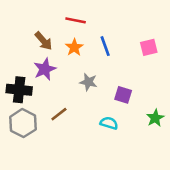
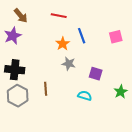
brown arrow: (43, 41) -> (21, 16), moved
orange star: (74, 47) -> (63, 44), moved
purple star: (45, 69) -> (13, 36), moved
brown line: (59, 114) -> (46, 89), turned -56

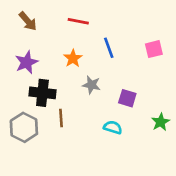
purple star: (13, 36) -> (27, 62), moved
orange star: (63, 44) -> (73, 58), moved
black cross: (15, 70) -> (42, 93), moved

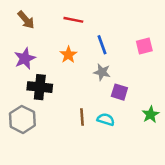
gray star: (92, 85) -> (102, 72), moved
brown line: (61, 118) -> (82, 117), moved

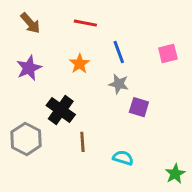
black cross: (40, 87) -> (61, 110), moved, turned 30
green star: (151, 114) -> (175, 174), moved
brown line: (82, 117) -> (82, 142), moved
cyan semicircle: (106, 119) -> (123, 158), moved

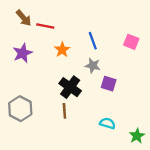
red line: (85, 23) -> (45, 26), moved
pink square: (168, 54) -> (131, 42), turned 35
black cross: (61, 110) -> (70, 87), moved
cyan semicircle: (123, 158) -> (107, 123), moved

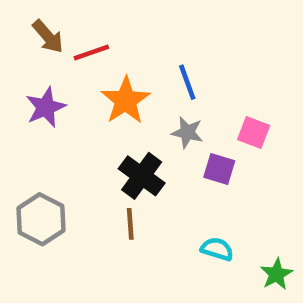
red line: (45, 26) -> (91, 52), turned -30
pink square: (131, 42) -> (254, 132), moved
orange star: (62, 50) -> (126, 100), size x1.5

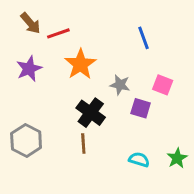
blue line: (187, 82) -> (143, 38), moved
green star: (276, 274) -> (177, 158), moved

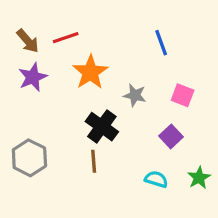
brown arrow: (31, 23) -> (28, 41), moved
purple square: (141, 108) -> (171, 136), moved, turned 30

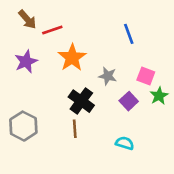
brown arrow: (28, 41) -> (27, 19), moved
purple square: (171, 136) -> (129, 101), moved
green star: (199, 178) -> (159, 96), moved

